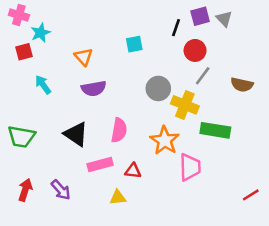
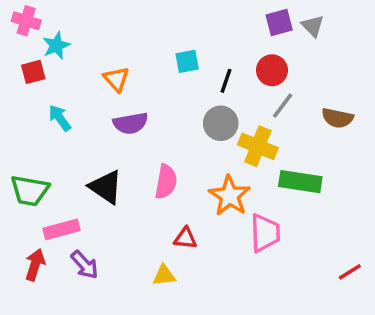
black line: (176, 28) -> (226, 81), moved
pink rectangle: (100, 165) -> (62, 229), moved

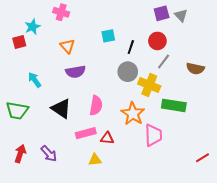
pink cross: (26, 21) -> (61, 12), moved
cyan arrow: (60, 118) -> (35, 80), moved
pink rectangle: (62, 229) -> (86, 133), moved

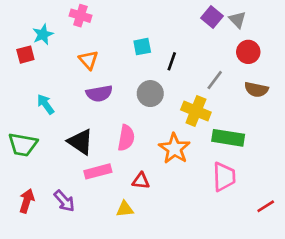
purple square: (162, 13) -> (212, 17), turned -35
red circle: (157, 41) -> (248, 52), moved
gray circle: (128, 72) -> (150, 94), moved
pink rectangle: (86, 133) -> (98, 171), moved
pink trapezoid: (153, 135) -> (224, 177), moved

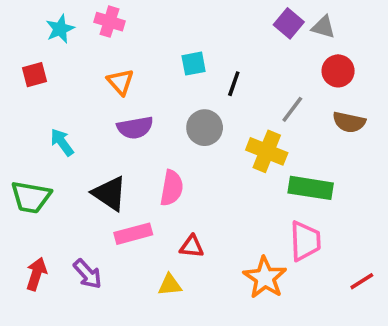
gray triangle: (238, 20) -> (323, 27), turned -30
cyan star: (43, 34) -> (60, 29), moved
orange star: (174, 149) -> (265, 278), moved

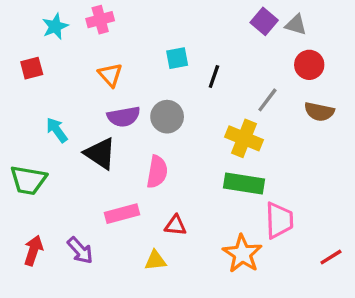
pink cross: (109, 22) -> (100, 20), turned -32
gray circle: (205, 128) -> (167, 117), moved
green rectangle: (311, 188) -> (244, 184), moved
black triangle: (109, 193) -> (100, 153), moved

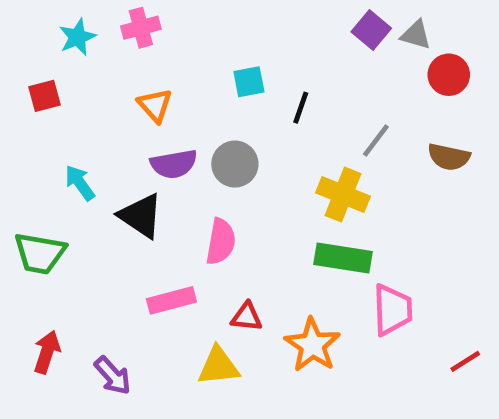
red circle: (309, 65) -> (449, 75), moved
purple arrow: (80, 250) -> (113, 376), moved
orange star: (242, 254) -> (312, 345), moved
yellow triangle: (155, 260) -> (218, 366), size x1.4

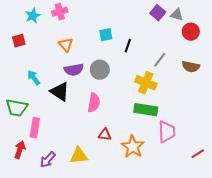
pink rectangle: (171, 300) -> (35, 128), moved, turned -66
yellow triangle: (218, 366) -> (79, 156), moved
purple arrow: (113, 376) -> (48, 160), turned 84

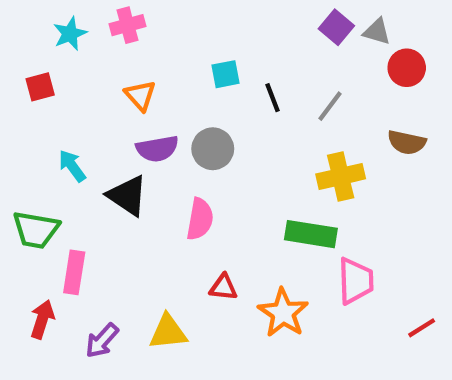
black line: (128, 46) -> (272, 98), turned -40
gray line: (160, 60) -> (330, 106), moved
yellow cross: (146, 83) -> (341, 176), moved, turned -35

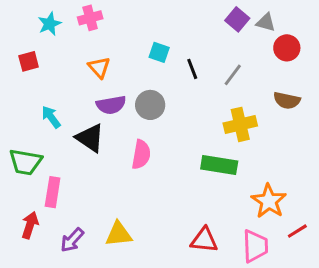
cyan square: (226, 74) -> (159, 52), turned 30
pink trapezoid: (356, 281) -> (255, 246), moved
red triangle: (223, 287) -> (204, 240), moved, size x1.4
orange star: (283, 313) -> (269, 201), moved

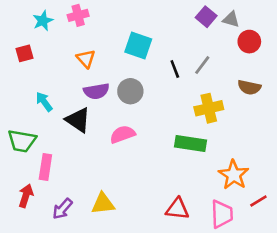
cyan square: (159, 52) -> (138, 45), size x1.5
black line: (192, 69) -> (175, 69), moved
pink semicircle: (141, 154) -> (123, 134), turned -120

